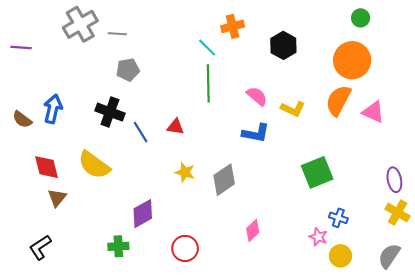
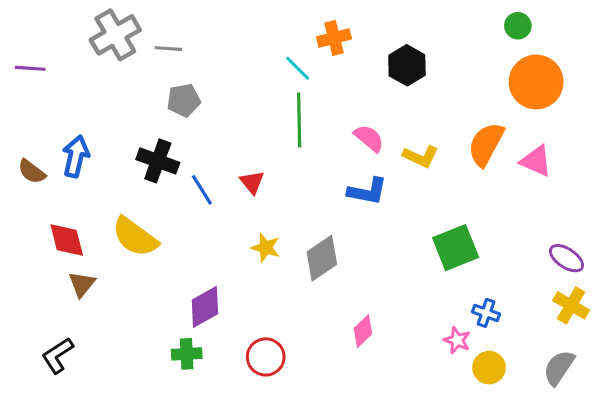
orange circle: (352, 60) -> (536, 82), moved
red triangle: (175, 127) -> (252, 182), turned 42
purple ellipse: (394, 180) -> (566, 258), turned -45
green cross: (118, 246) -> (187, 354), moved

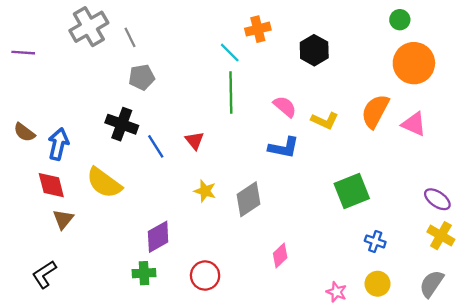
gray line: (168, 49) -> (130, 37), turned 60
blue arrow: (76, 156) -> (58, 144), moved
pink star: (457, 340) -> (336, 292), moved

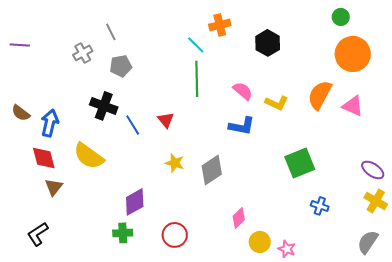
gray cross: (89, 27) -> (83, 53), moved, size x0.6
yellow circle: (378, 284) -> (260, 242), moved

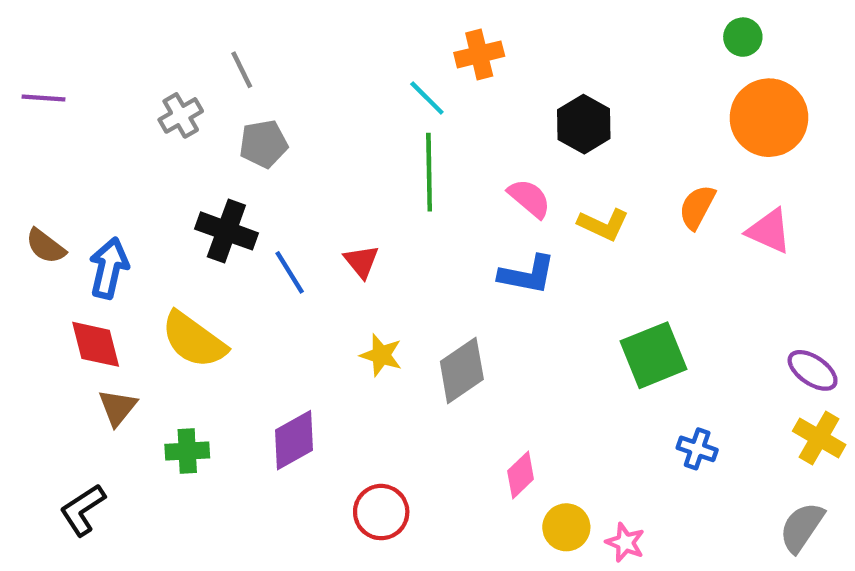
black hexagon: (268, 43) -> (584, 124), moved
orange semicircle: (320, 95) -> (697, 207), size x0.7
green cross: (123, 233) -> (187, 451), moved

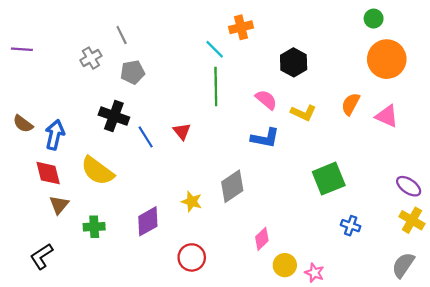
yellow star: (381, 355) -> (192, 202), moved

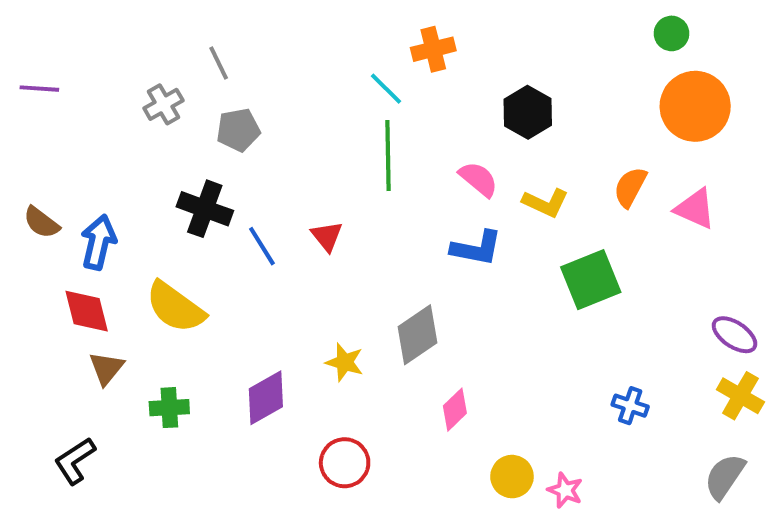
green square: (329, 179) -> (591, 280), moved
pink diamond: (262, 239) -> (455, 410), moved

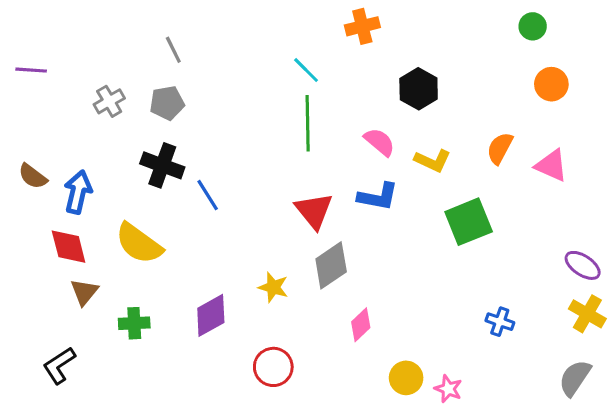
orange cross: (433, 49) -> (362, 26), moved
gray cross: (163, 104) -> (109, 101), moved
orange circle: (695, 106) -> (551, 84), size x0.6
gray pentagon: (238, 130) -> (167, 103), moved
red triangle: (327, 236) -> (314, 211), moved, size x1.5

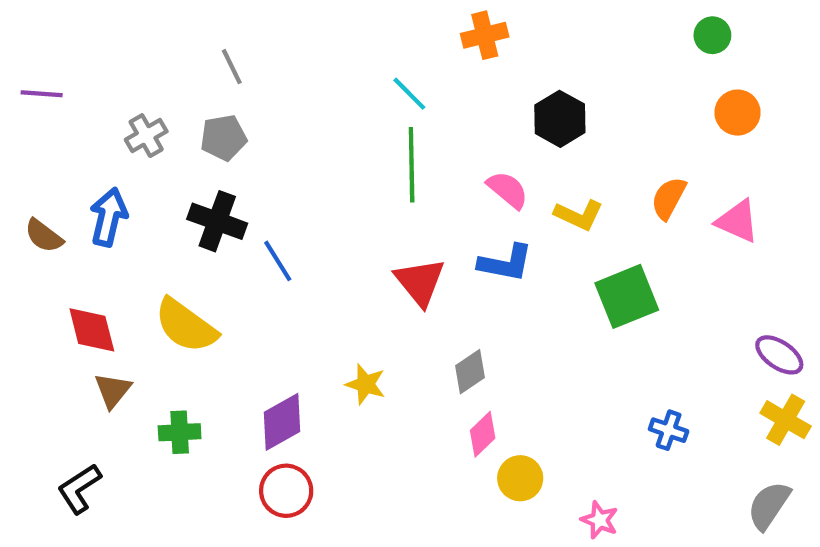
blue arrow: (78, 192) -> (109, 217), moved
gray diamond: (331, 265) -> (470, 372), moved, size x0.7
red circle: (273, 367) -> (286, 491), moved
yellow circle: (406, 378) -> (520, 478), moved

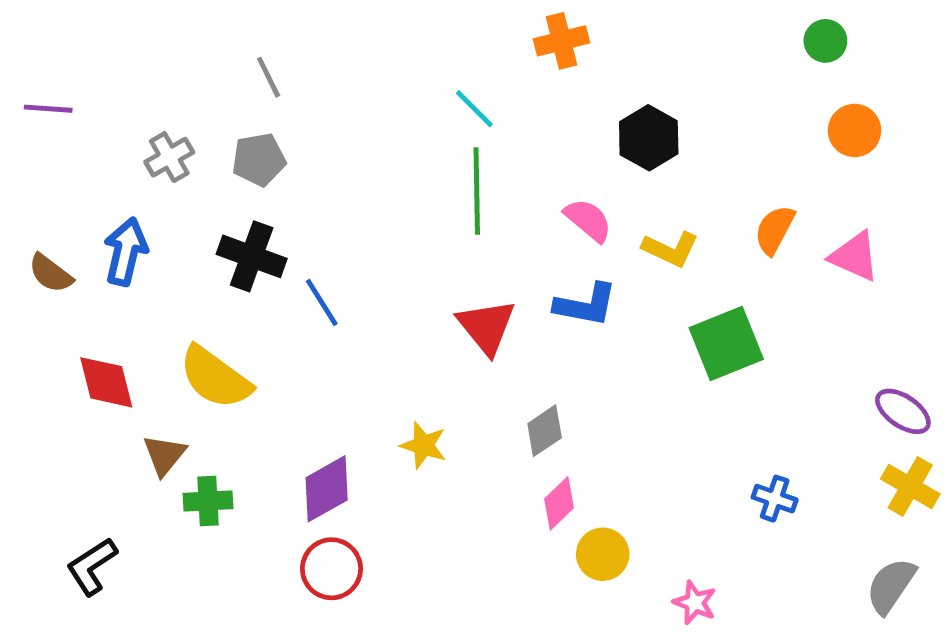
brown triangle: (113, 390) -> (164, 455), moved

